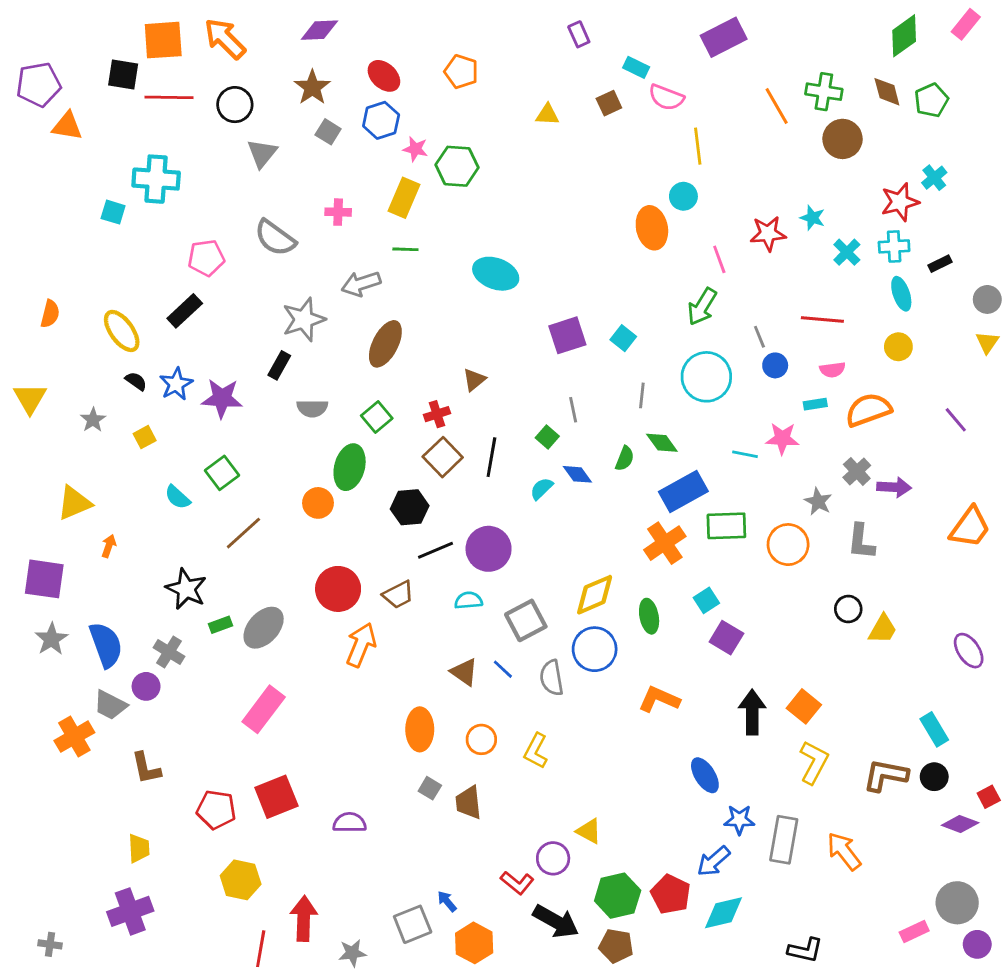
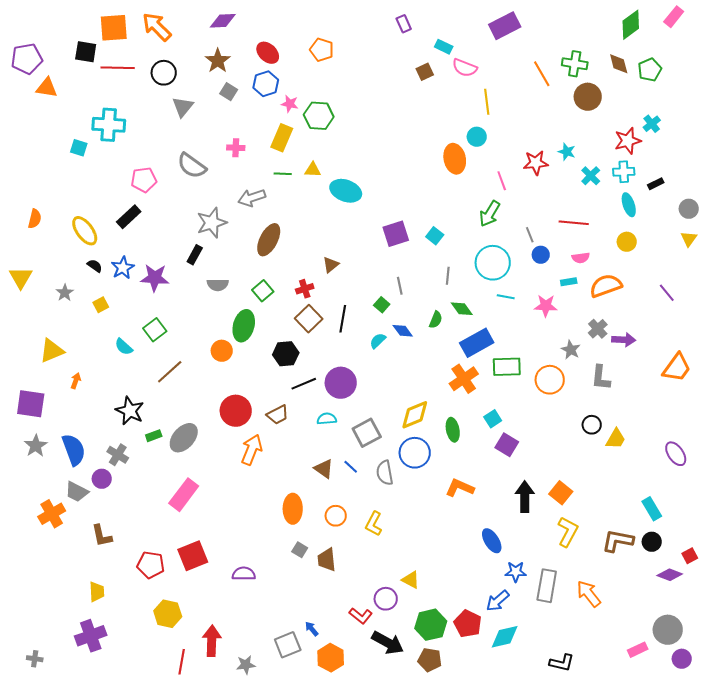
yellow triangle: (547, 115) -> (313, 170), moved
cyan line: (745, 454) -> (506, 297), moved

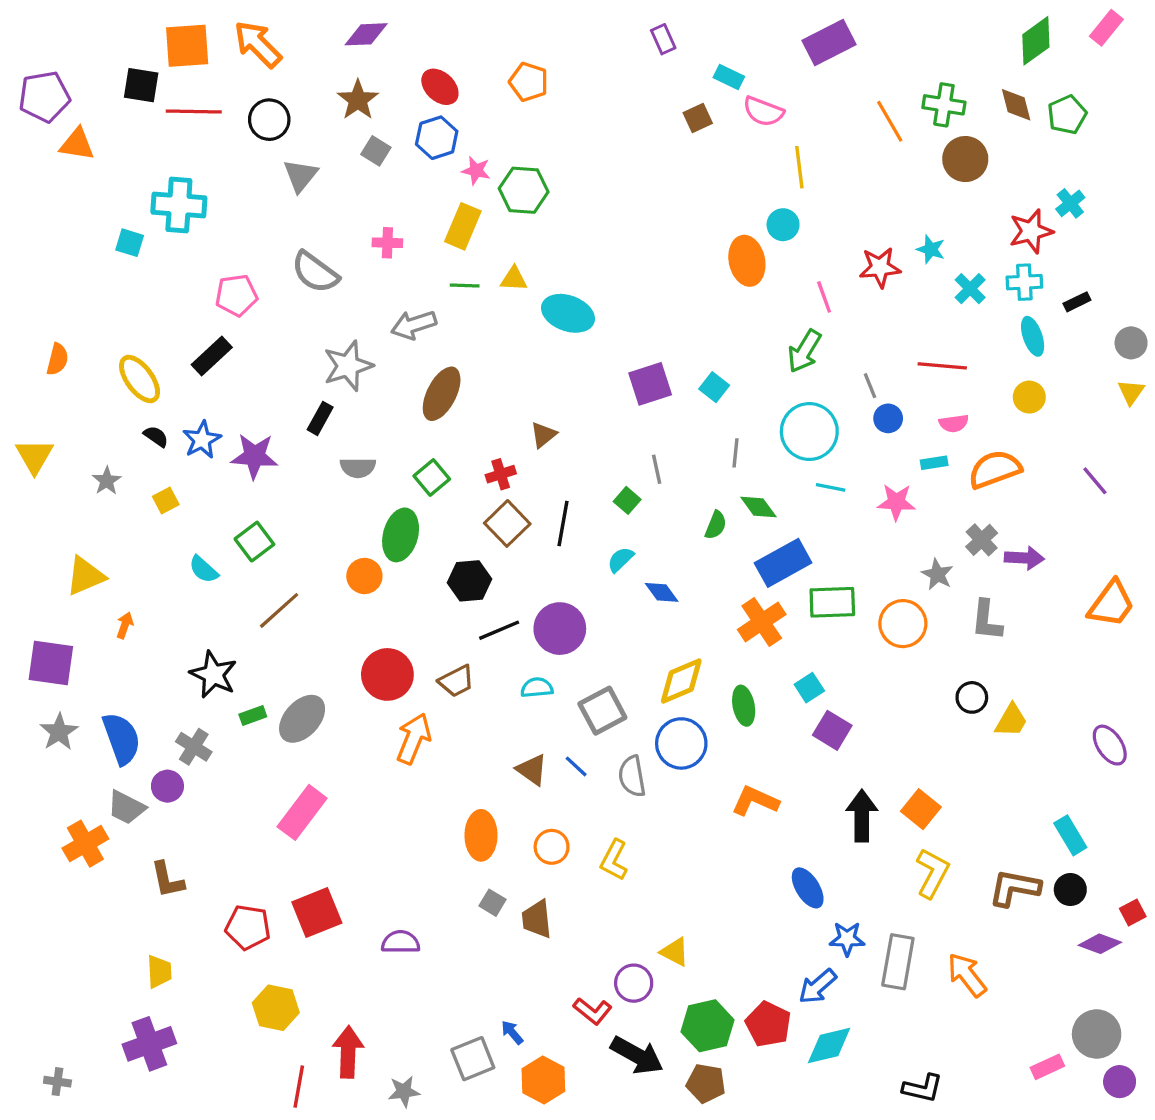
blue diamond: (403, 331) -> (662, 592), moved

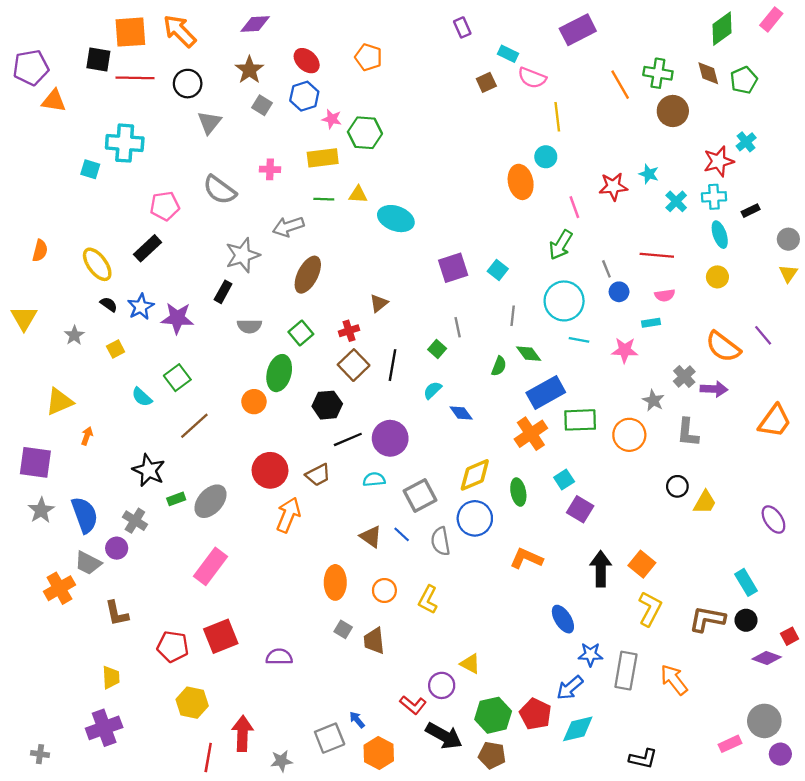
yellow rectangle: (463, 226) -> (323, 158), turned 60
orange semicircle: (995, 469) -> (723, 347), moved, turned -123

